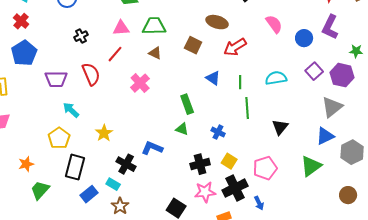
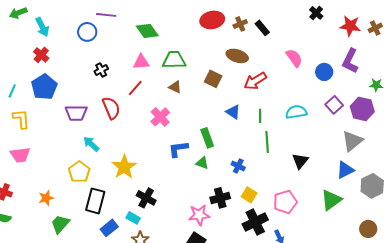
yellow star: (104, 133) -> (124, 167), size x1.4
blue L-shape: (152, 148) -> (178, 149), moved, turned -30
pink star: (205, 192) -> (199, 215), moved

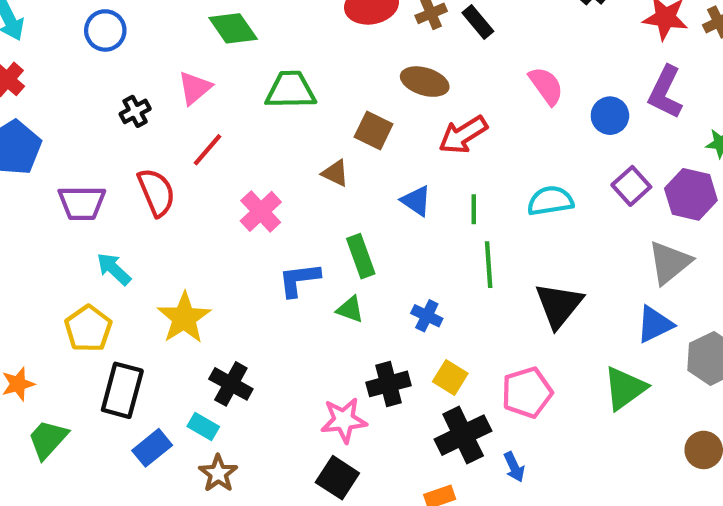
pink triangle: (141, 62) -> (195, 88), moved, turned -36
brown triangle: (175, 87) -> (335, 173), moved
black triangle: (300, 161) -> (559, 305), size x1.4

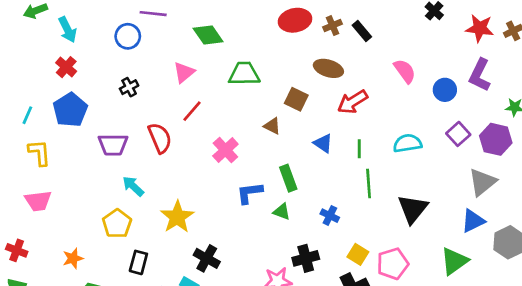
black cross: (135, 111) -> (129, 87), moved
yellow square: (450, 378) -> (358, 254), moved
black rectangle: (122, 390) -> (138, 262), size x0.7

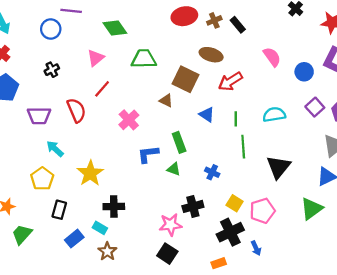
brown square: (296, 99) -> (185, 79), size x1.4
black cross: (207, 258) -> (114, 206), turned -30

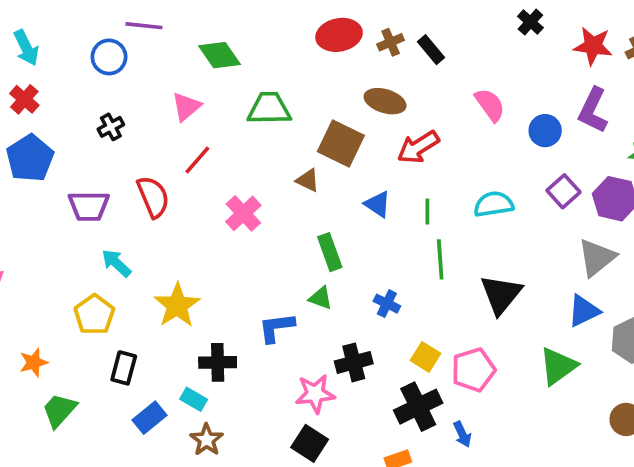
blue L-shape: (148, 154) -> (276, 327), moved

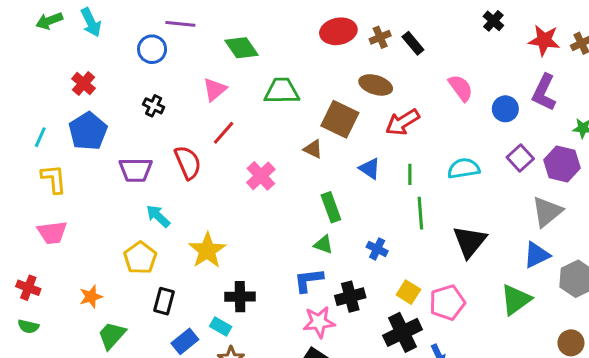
cyan arrow: (26, 48) -> (91, 22), moved
black cross: (111, 127) -> (154, 106), turned -36
blue L-shape: (276, 327) -> (309, 280), moved

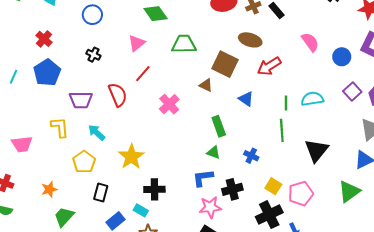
green line: (410, 174) -> (286, 103), moved
yellow L-shape: (54, 179) -> (60, 127), moved

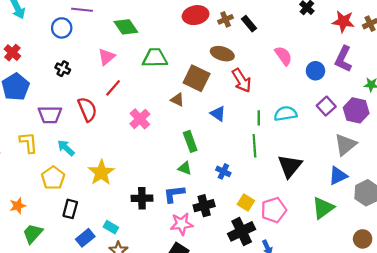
red arrow: (269, 66) -> (242, 80), turned -90
black cross: (154, 189) -> (142, 198), moved

